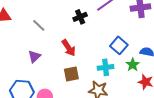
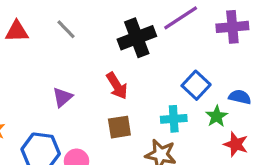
black cross: (80, 17) -> (137, 38), size x1.6
gray line: (39, 25) -> (66, 29), moved

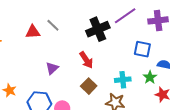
red triangle: (17, 31) -> (33, 32), moved
blue square: (196, 85) -> (142, 49), moved, turned -30
brown square: (119, 127) -> (89, 86), turned -35

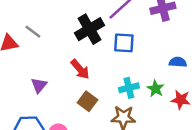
blue square: (142, 49) -> (124, 43), moved
green star: (150, 77) -> (155, 89), moved

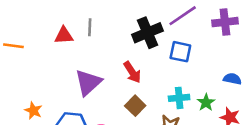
gray line: (33, 32) -> (90, 27), turned 48
purple triangle: (39, 85) -> (88, 83), size x1.6

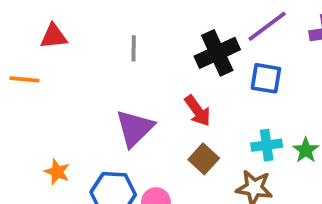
red triangle: (64, 36) -> (54, 36), moved

